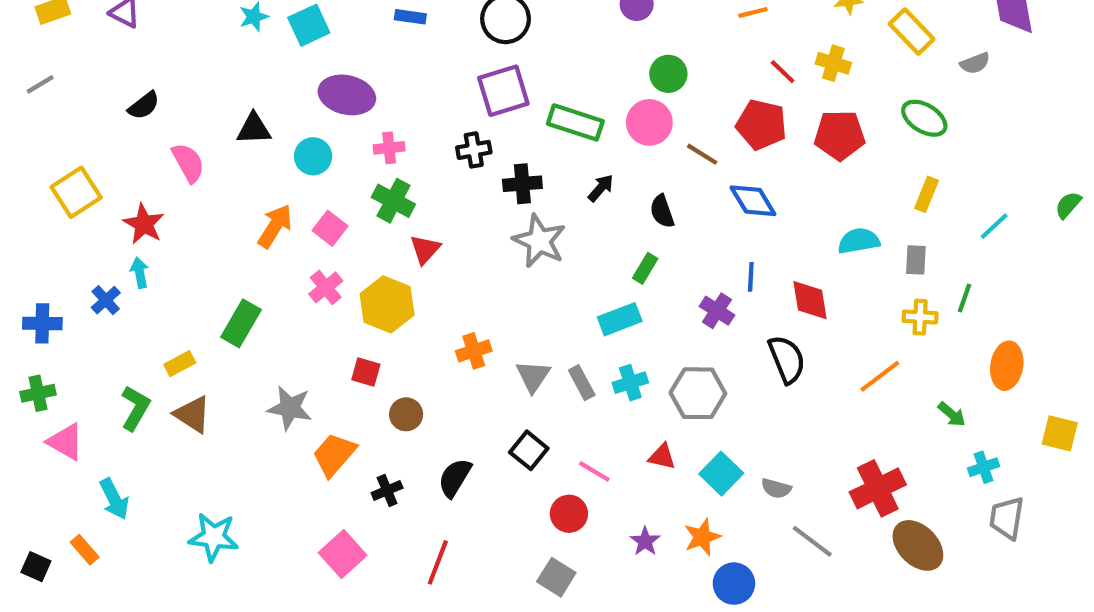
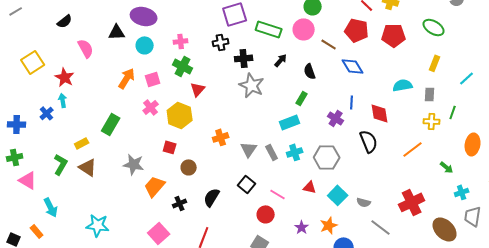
purple ellipse: (347, 95) -> (144, 16), moved
pink square: (330, 228) -> (153, 79), turned 35
brown ellipse: (918, 545) -> (445, 229), moved

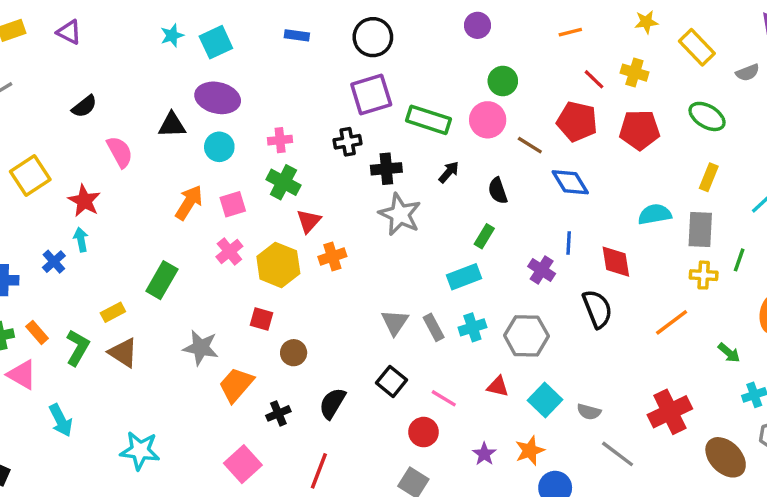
gray rectangle: (430, 94) -> (700, 230), size x1.5
orange cross: (221, 137) -> (332, 257), moved
orange rectangle: (37, 231) -> (37, 332), moved

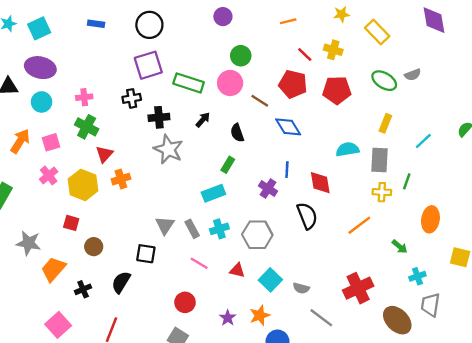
gray semicircle: (748, 73) -> (413, 75), moved
black square: (391, 381) -> (146, 254), moved, turned -30
pink line: (444, 398) -> (199, 263), moved

